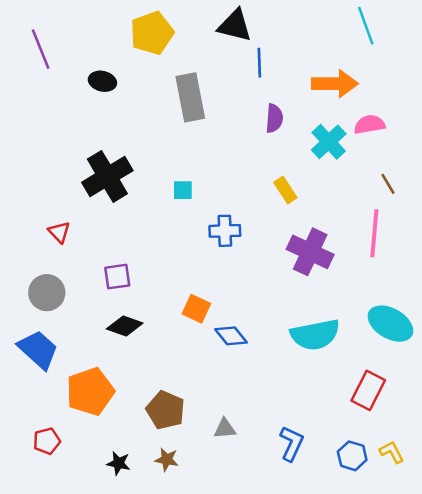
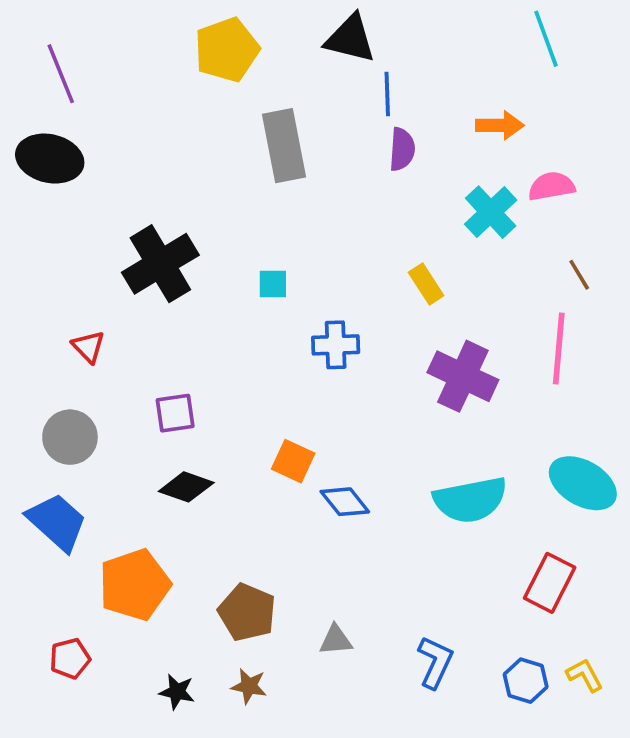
black ellipse: (102, 81) -> (50, 159), moved, size x1.6
orange arrow: (335, 84) -> (500, 125), size x0.7
purple semicircle: (274, 118) -> (402, 149), moved

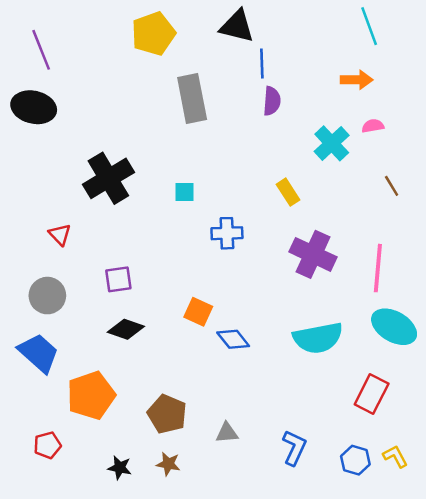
orange arrow: (500, 125) -> (357, 80), moved
pink semicircle: (551, 186) -> (373, 126), size x0.7
pink line: (559, 349) -> (378, 268), moved

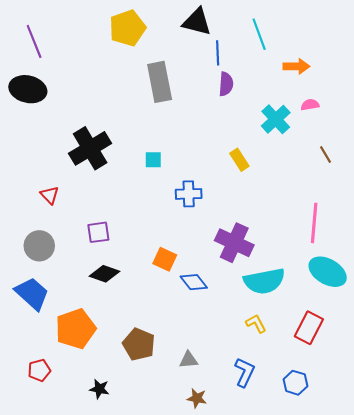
cyan line: (369, 26) -> (259, 34), moved
purple cross: (313, 254) -> (234, 243), moved
yellow L-shape: (395, 456) -> (256, 324), moved
brown star: (168, 464) -> (197, 398), moved

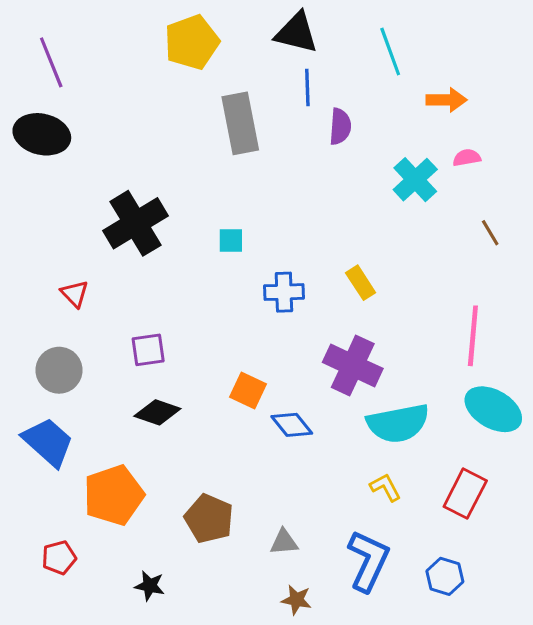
blue line: (218, 53) -> (307, 87), moved
yellow rectangle: (239, 160) -> (361, 283), moved
blue L-shape: (245, 372) -> (368, 561), size x1.4

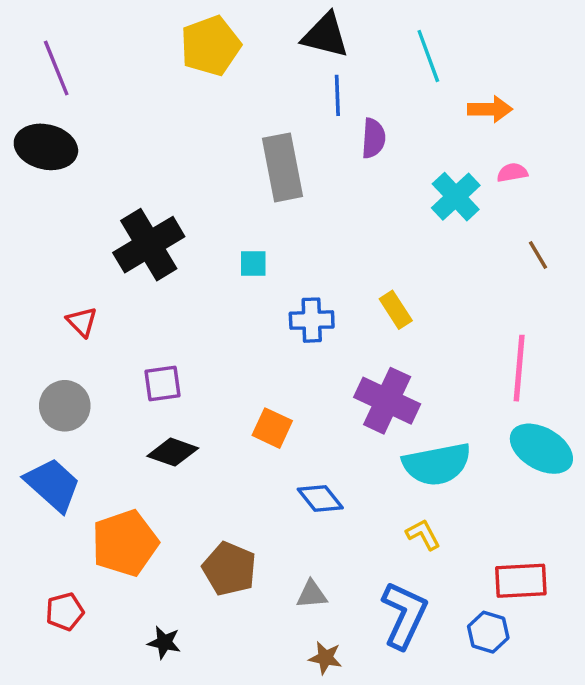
gray rectangle: (240, 123) -> (283, 167), moved
blue diamond: (292, 425) -> (320, 498), moved
red rectangle: (465, 494) -> (521, 581), moved, turned 60

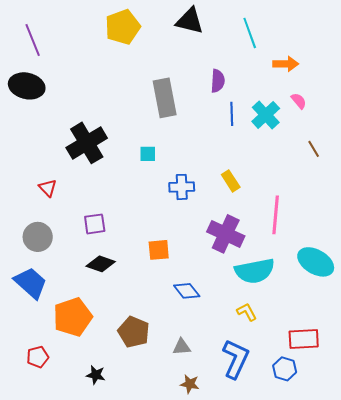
blue line: (337, 95) -> (232, 114), moved
pink semicircle: (512, 173) -> (299, 101), turned 60
pink line: (519, 368) -> (276, 215), moved
orange square: (272, 428) -> (159, 250), turned -30

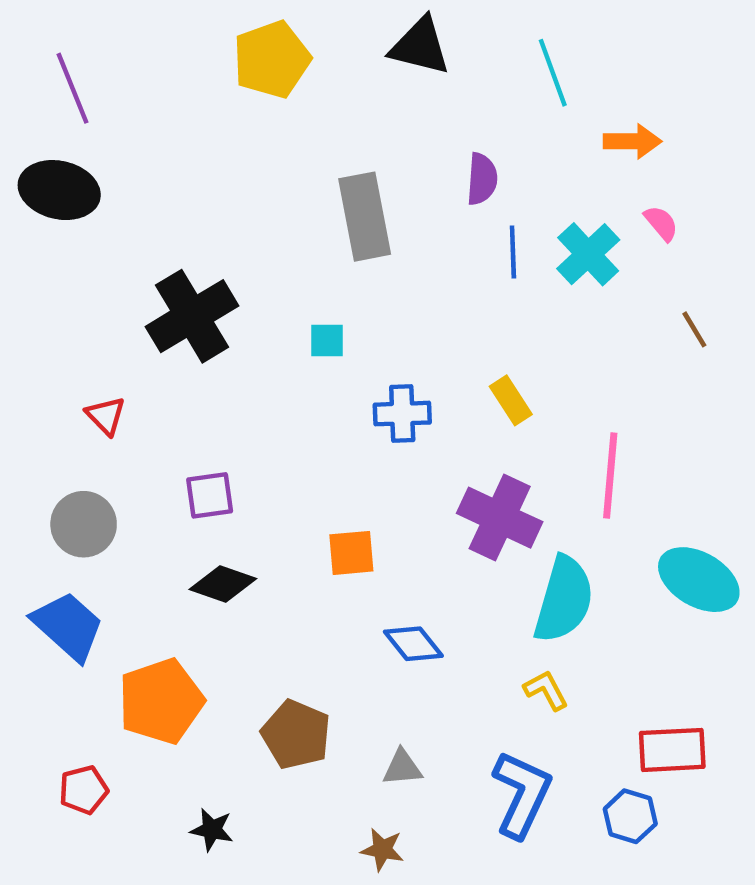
cyan semicircle: (255, 271) -> (564, 599), turned -63
brown star: (190, 384) -> (382, 850), moved

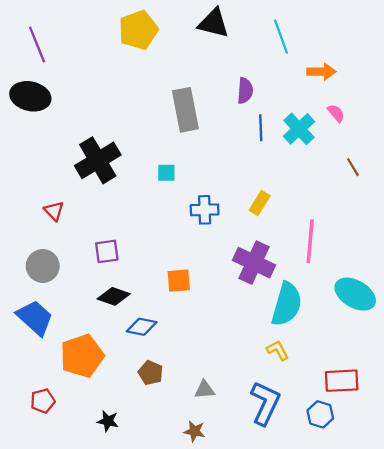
yellow rectangle: (511, 400) -> (260, 203), turned 65
blue diamond: (413, 644) -> (142, 327), moved, turned -40
brown pentagon: (296, 734) -> (151, 373), size x0.7

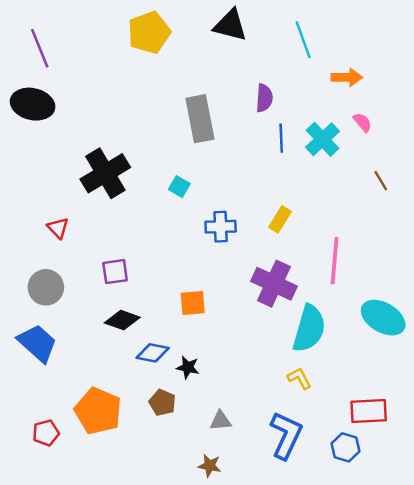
cyan square: (166, 173) -> (179, 187), turned 30
orange pentagon: (82, 356) -> (98, 411), moved, turned -30
black star: (108, 421) -> (188, 367), moved

